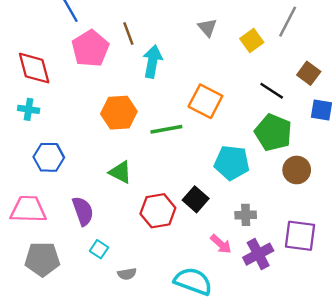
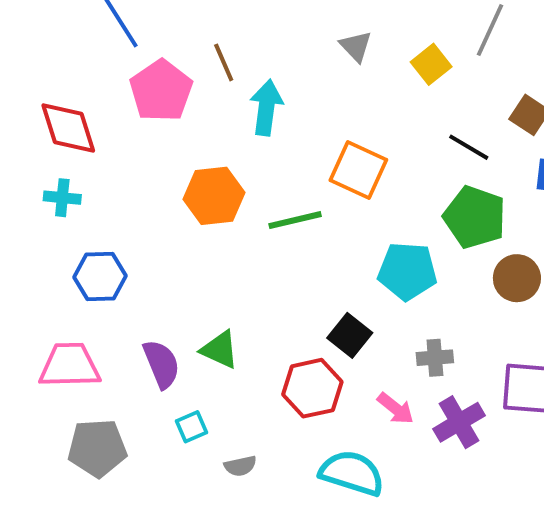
green triangle: (120, 172) -> (220, 350), moved
red hexagon: (158, 211) -> (312, 388), moved
cyan square: (99, 249) -> (192, 427), turned 36

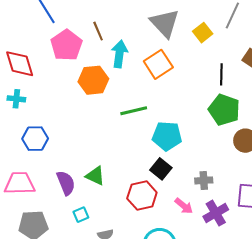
gray triangle: (356, 46) -> (165, 23), size x1.8
black line: (469, 147) -> (221, 74), turned 60
orange square: (358, 170) -> (158, 64), moved, turned 32
orange hexagon: (214, 196) -> (93, 80), moved
cyan pentagon: (407, 271) -> (167, 136), moved

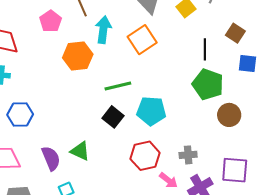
pink pentagon: (66, 45) -> (51, 21), size x0.7
black square: (161, 169) -> (113, 117), moved
red hexagon: (142, 195) -> (145, 156), moved

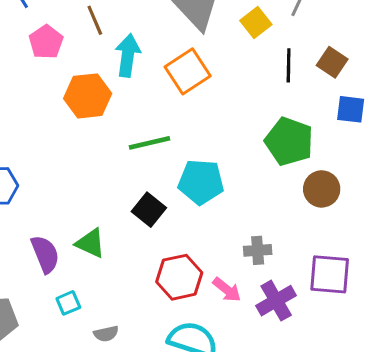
black line: (205, 49) -> (289, 65), moved
black square: (113, 117) -> (149, 210), moved
red hexagon: (145, 156) -> (179, 277), moved

